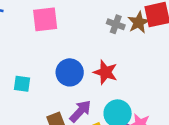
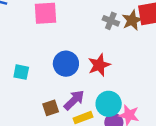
red star: (105, 72) -> (99, 65), turned 30

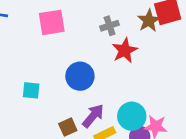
gray cross: (111, 21) -> (109, 26), moved, turned -35
red star: (99, 65) -> (125, 50), moved

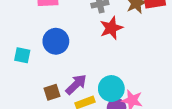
blue circle: (80, 76) -> (56, 41), moved

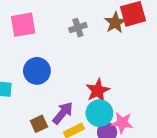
red star: (111, 28) -> (98, 91), moved

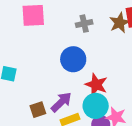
blue circle: (37, 71) -> (73, 59), moved
red star: (98, 91) -> (96, 85), turned -30

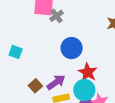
gray cross: (84, 24) -> (57, 16), moved, turned -32
brown square: (38, 110) -> (35, 86), turned -32

